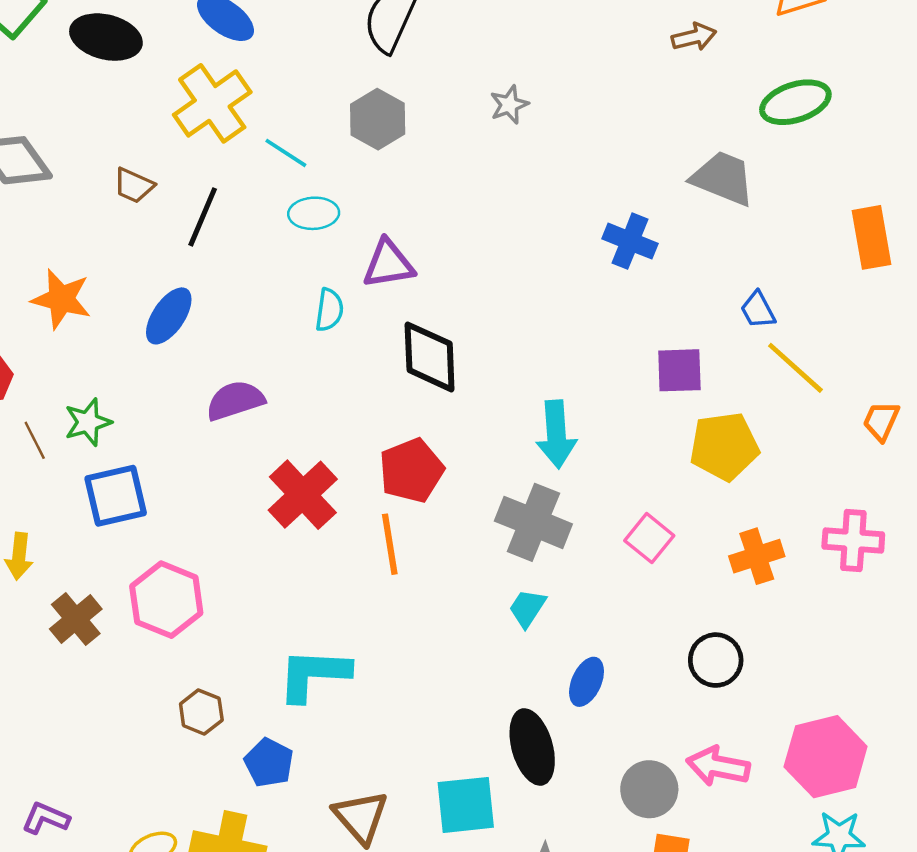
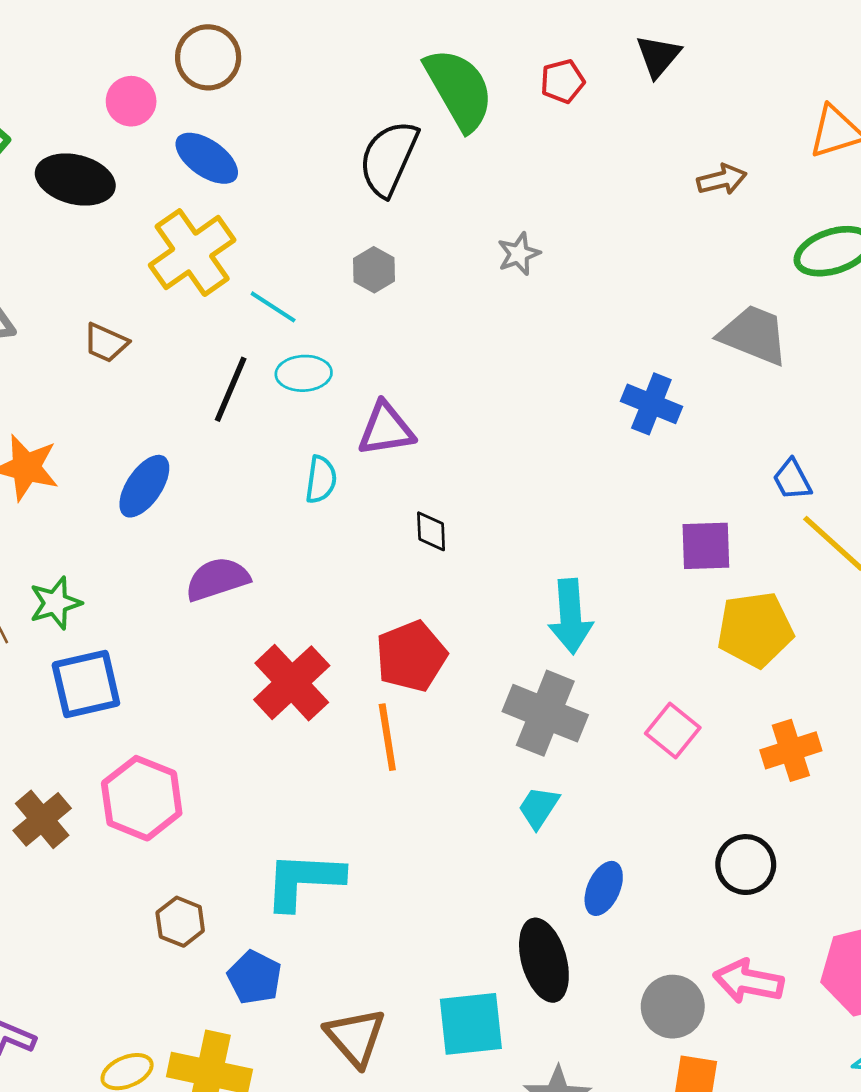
gray hexagon: (378, 119) -> (374, 270), size x0.7
black line: (203, 217) -> (231, 389), moved
black diamond: (430, 357) -> (431, 531), size x0.5

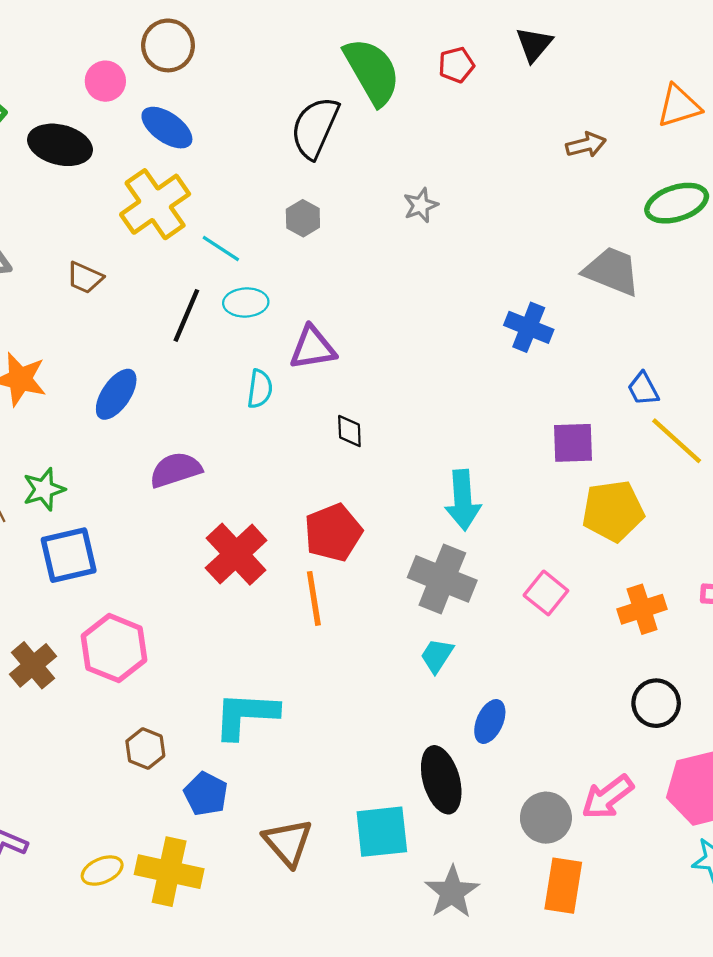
black circle: (746, 865) -> (656, 703), moved
pink arrow: (748, 981) -> (608, 797), turned -48

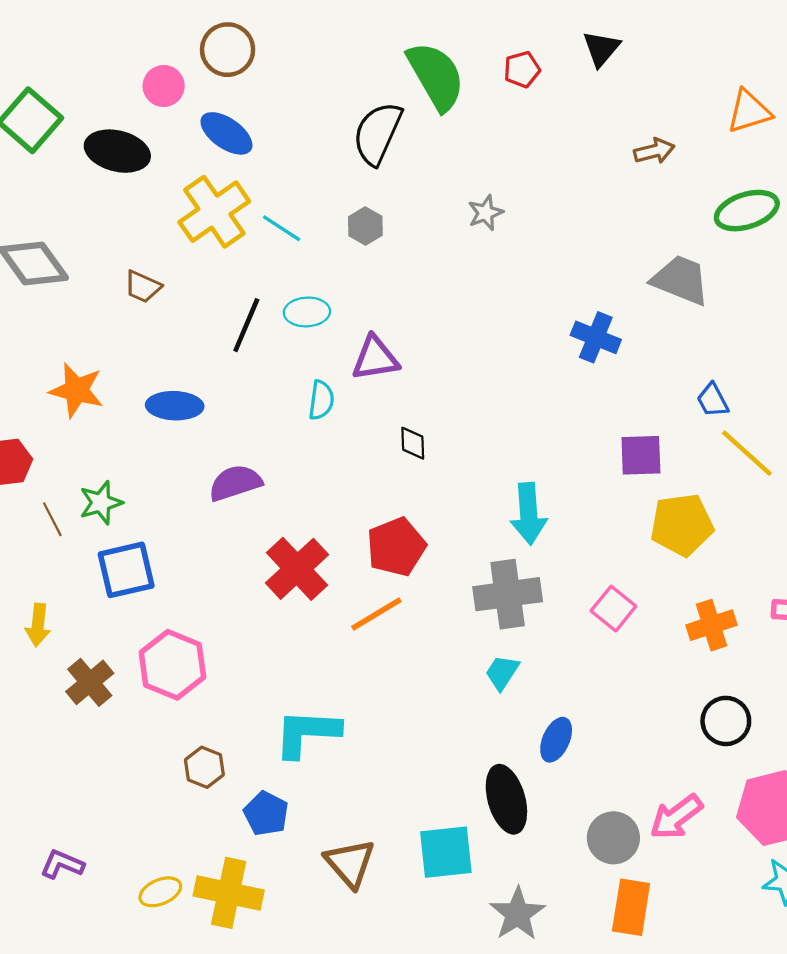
cyan line: (221, 248) -> (282, 228), moved
blue ellipse: (116, 394) -> (175, 406), turned 58
gray cross: (442, 579) -> (508, 594), turned -30
orange line: (314, 598) -> (376, 614), turned 68

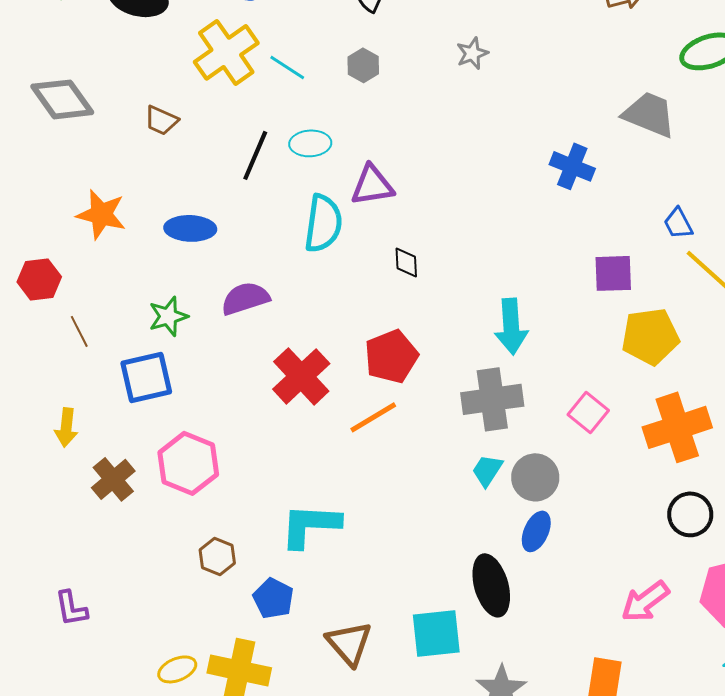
cyan semicircle: (321, 400) -> (323, 223), size x1.6
green star: (101, 503) -> (168, 316), moved
orange cross: (712, 625) -> (677, 427), size x1.5
gray circle: (613, 838) -> (535, 477), moved
purple L-shape: (62, 864) -> (71, 608), moved, turned -123

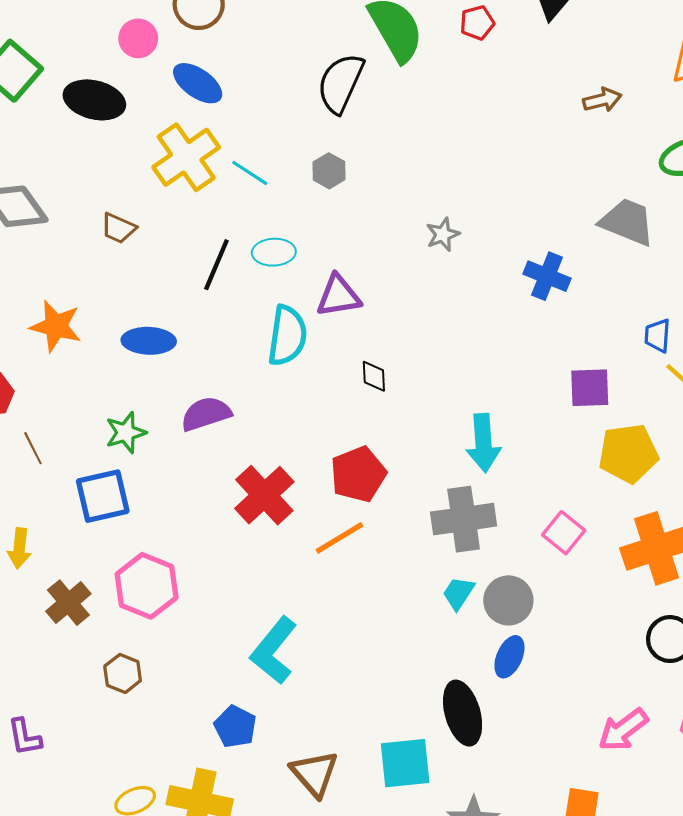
gray star: (472, 53) -> (443, 234), moved
blue trapezoid: (678, 223) -> (658, 336), turned 32
cyan L-shape: (310, 525) -> (274, 651), turned -54
brown hexagon: (217, 556) -> (123, 673), moved

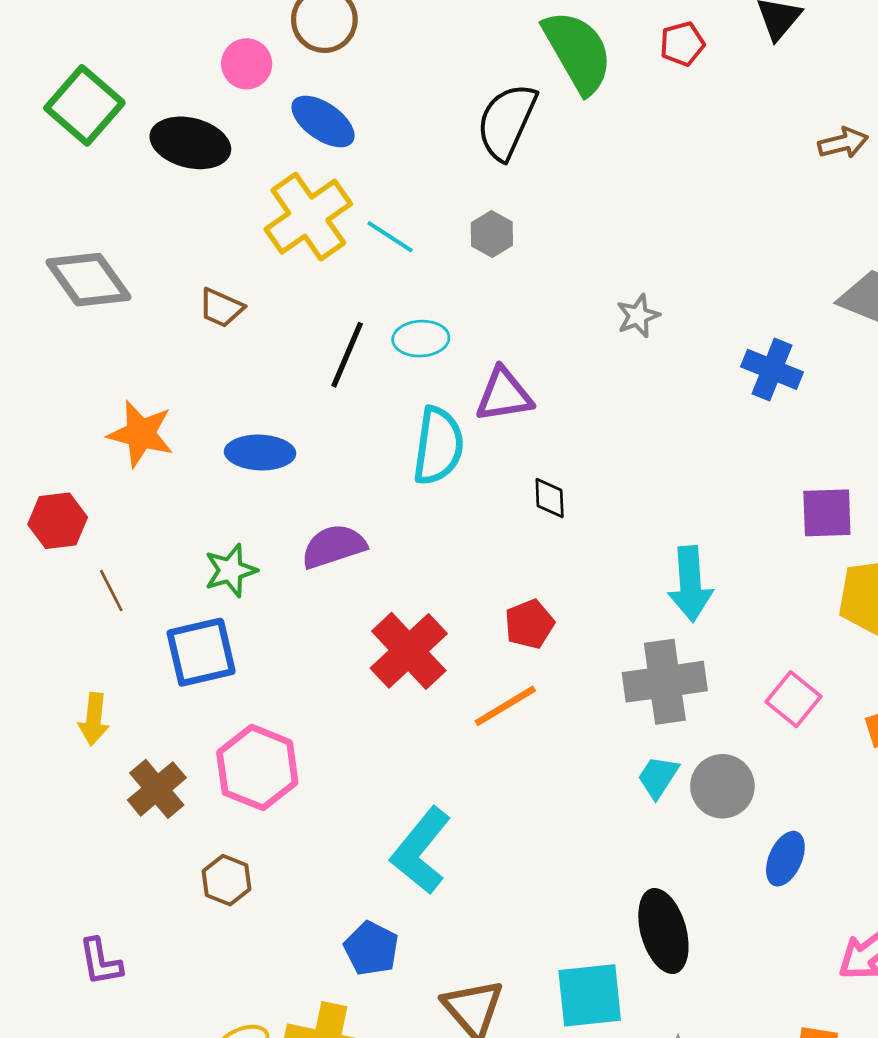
red pentagon: (358, 474) -> (529, 624), size x0.7
blue ellipse: (509, 657) -> (785, 859), moved

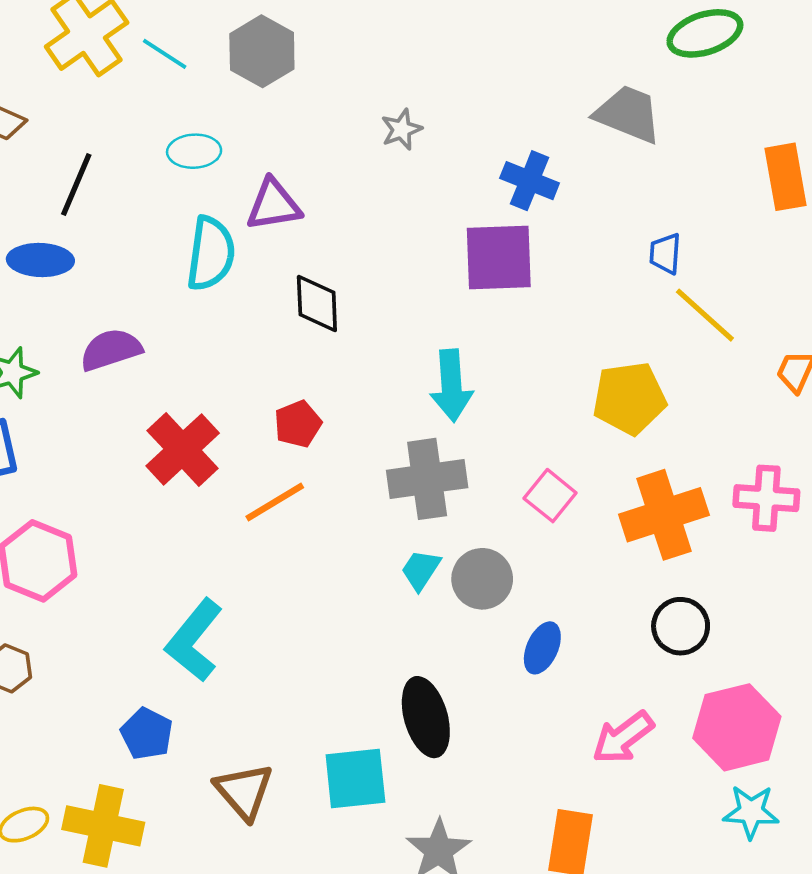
gray hexagon: (492, 234) -> (262, 51), size x1.6
black line: (347, 355) -> (76, 184), moved
black diamond: (550, 498) -> (317, 304), size x1.5
purple square: (827, 513) -> (499, 257), moved, size x1.4

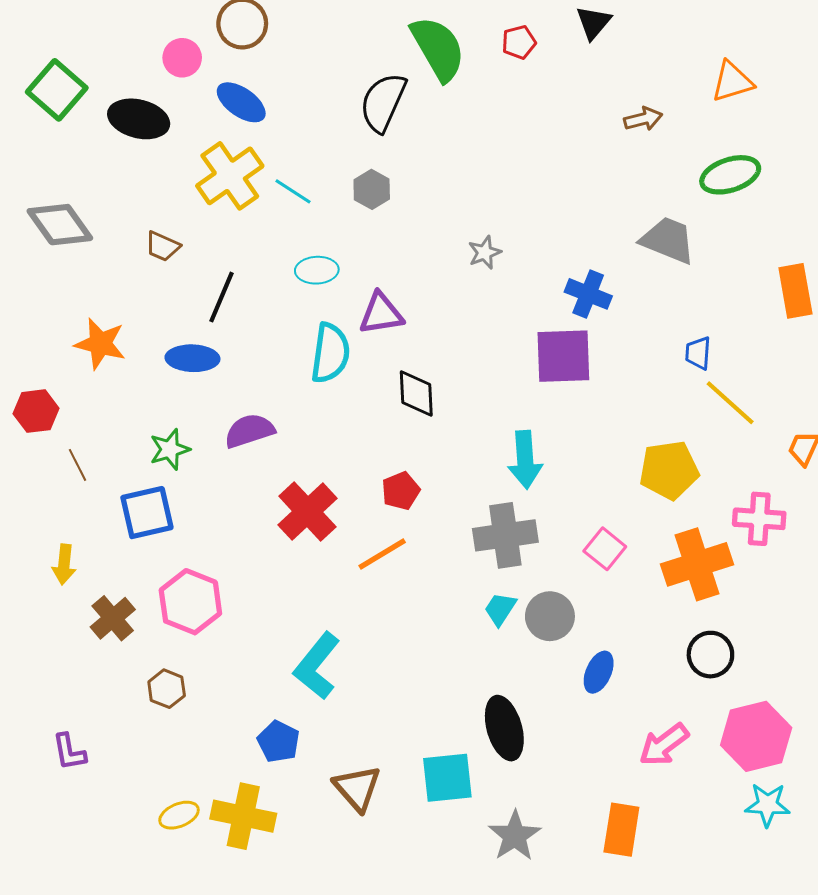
gray hexagon: (262, 51) -> (372, 189), size x0.7
pink cross: (766, 498) -> (759, 519), moved

